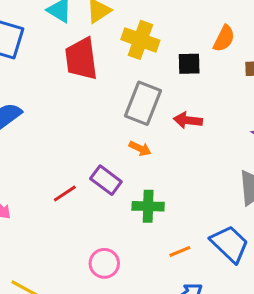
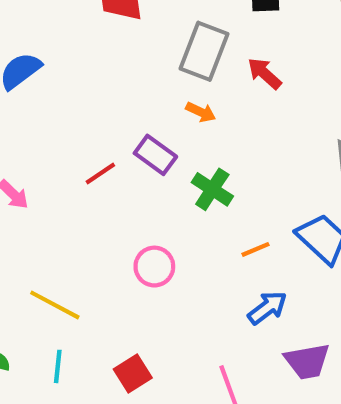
red arrow: (188, 120) -> (265, 73), turned 36
green cross: (148, 206) -> (212, 189), turned 32

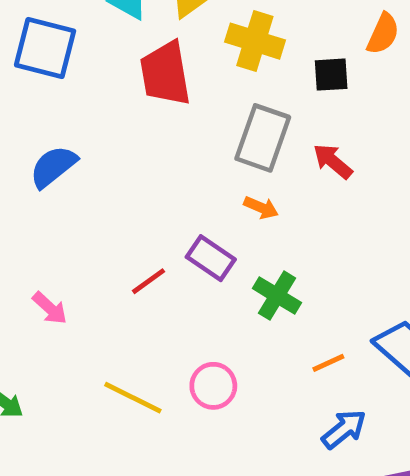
yellow line: (55, 305) -> (133, 398), moved

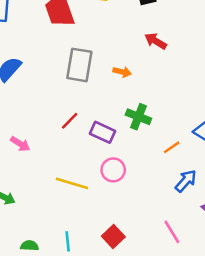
gray rectangle: (263, 138) -> (79, 65), moved
purple rectangle: (211, 258) -> (103, 132), moved

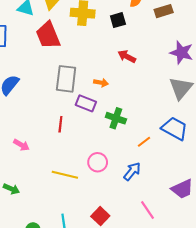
red line: (70, 121) -> (60, 124), turned -35
purple rectangle: (103, 132) -> (86, 103), moved
blue arrow: (186, 181) -> (132, 171), moved

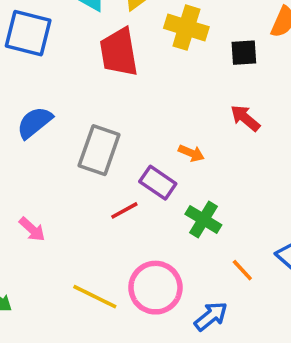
gray rectangle: (66, 79) -> (99, 150), moved
red line: (60, 124) -> (124, 210), moved, turned 42
orange line: (144, 142) -> (242, 270), turned 72
pink circle: (98, 162) -> (155, 288), size x1.5

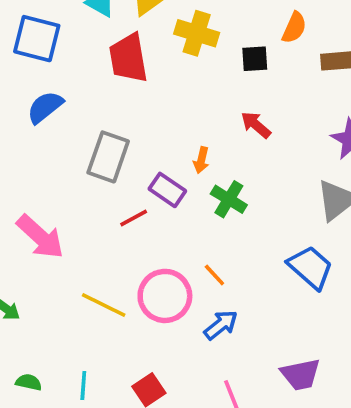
blue semicircle: (35, 122) -> (45, 107), moved
orange arrow: (191, 153) -> (201, 160), turned 80
green cross: (203, 219) -> (229, 199), moved
pink arrow: (32, 229) -> (40, 237), size x1.8
orange line: (242, 270) -> (214, 275), moved

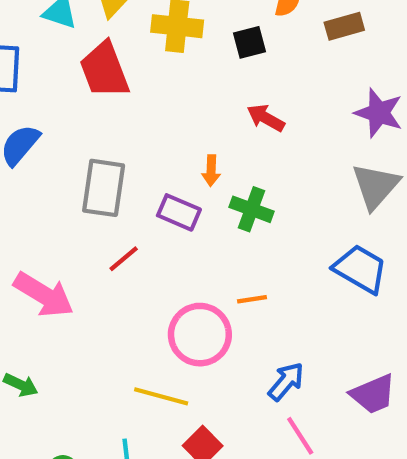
red line: (134, 218) -> (124, 259), moved
orange line: (214, 275) -> (252, 299), turned -45
yellow line: (104, 305) -> (161, 396), moved
blue arrow: (221, 325) -> (286, 382), moved

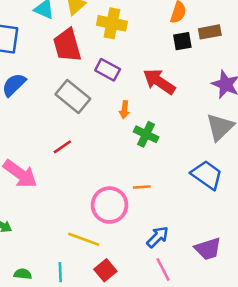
black square: (250, 42) -> (182, 41), moved
red arrow: (266, 118) -> (159, 82), size x1.5
gray rectangle: (104, 188) -> (73, 97), moved, turned -64
purple rectangle: (179, 212) -> (108, 70), moved
red line: (124, 259) -> (62, 147), moved

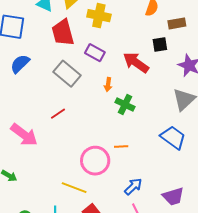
black square: (182, 41) -> (160, 44), moved

